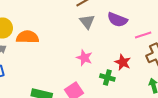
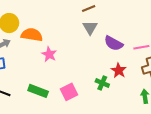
purple semicircle: (117, 20) -> (114, 43), moved
pink star: (84, 58) -> (49, 54), moved

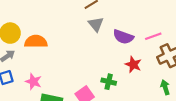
pink star: (49, 54) -> (33, 82), moved
green cross: (102, 83) -> (109, 82), moved

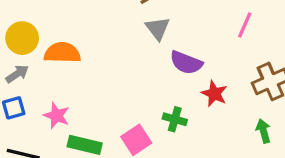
pink line: (153, 36) -> (245, 25), moved, turned -49
purple semicircle: (123, 37) -> (186, 63), moved

